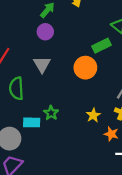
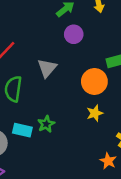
purple circle: (45, 32) -> (74, 34), moved
yellow star: (93, 115) -> (95, 113), moved

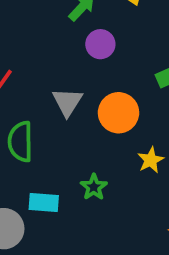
orange circle: (94, 81) -> (119, 113), moved
green star: (46, 124) -> (94, 187), moved

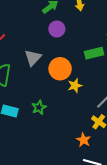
yellow star: (151, 160) -> (75, 86), moved

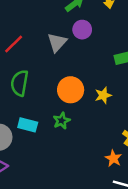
gray triangle: (33, 58) -> (57, 42), moved
orange circle: (60, 69) -> (71, 90), moved

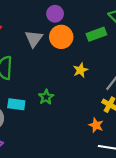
gray triangle: (57, 42) -> (34, 39), moved
orange circle: (71, 90) -> (61, 37), moved

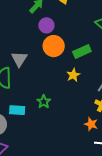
green rectangle: (96, 34) -> (82, 51), moved
gray triangle: (34, 39) -> (19, 59), moved

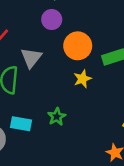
purple circle: (46, 25) -> (52, 20), moved
yellow star: (73, 75) -> (82, 79), moved

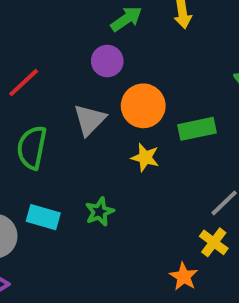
gray triangle: (31, 58) -> (90, 120), moved
yellow star: (82, 79) -> (145, 157), turned 30

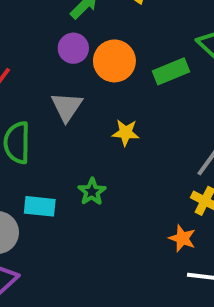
orange circle: (143, 106) -> (114, 61), moved
green rectangle: (197, 129) -> (171, 71), moved

